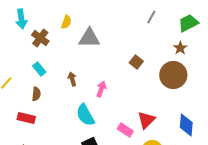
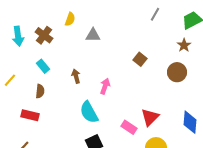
cyan arrow: (21, 19) -> (18, 36), moved
gray triangle: (89, 38) -> (93, 35), size x0.7
brown circle: (173, 75) -> (177, 72), size x0.7

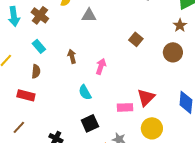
cyan semicircle: (89, 112) -> (85, 92), size x0.7
pink rectangle: (129, 127) -> (125, 107), turned -35

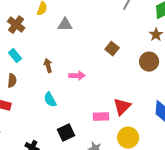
pink arrow: (101, 66) -> (77, 76), turned 70
cyan semicircle: (85, 92) -> (50, 100), moved

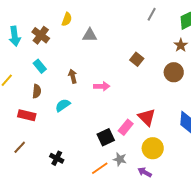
cyan semicircle: (50, 100) -> (63, 105), moved, turned 84
red triangle: (122, 107) -> (147, 117), turned -30
pink rectangle: (101, 117) -> (126, 127), turned -49
black square: (66, 133) -> (106, 137), moved

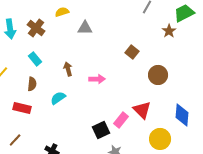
yellow semicircle: (67, 19) -> (62, 12), turned -128
brown star: (181, 45) -> (169, 31), moved
brown circle: (174, 72) -> (158, 75), moved
yellow circle: (153, 148) -> (160, 139), moved

